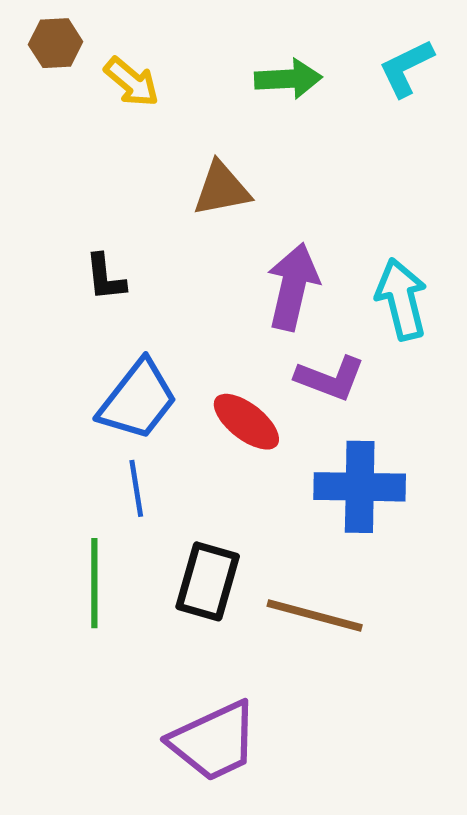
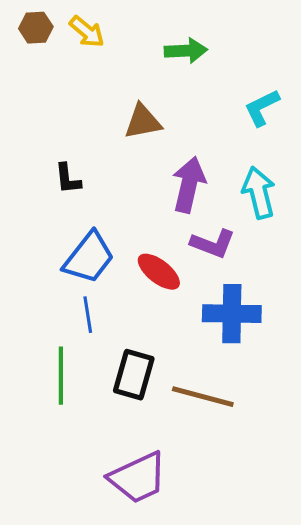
cyan L-shape: (406, 68) -> (262, 108), moved
yellow arrow: (132, 82) -> (87, 32), moved

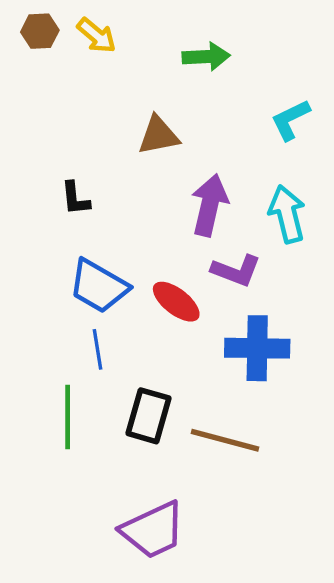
blue trapezoid: (89, 258) -> (99, 286), turned 82

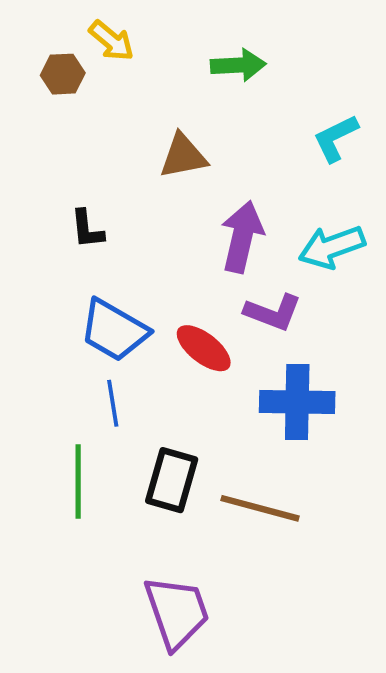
brown hexagon: (40, 31) -> (63, 74), moved
cyan arrow: (287, 214) -> (332, 247), turned -96
purple trapezoid: (153, 530) -> (177, 612), turned -84

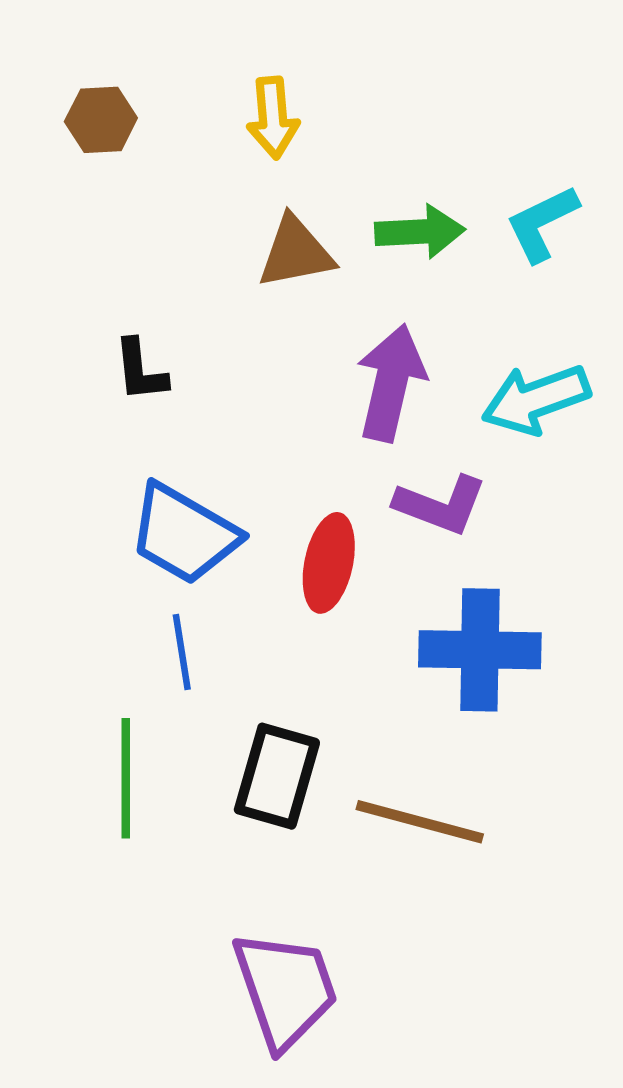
yellow arrow: (111, 41) -> (273, 118), moved, turned 45
green arrow: (238, 65) -> (420, 232), moved
red ellipse: (204, 348) -> (329, 563), turned 64

